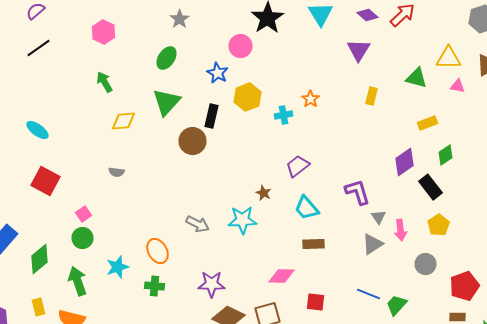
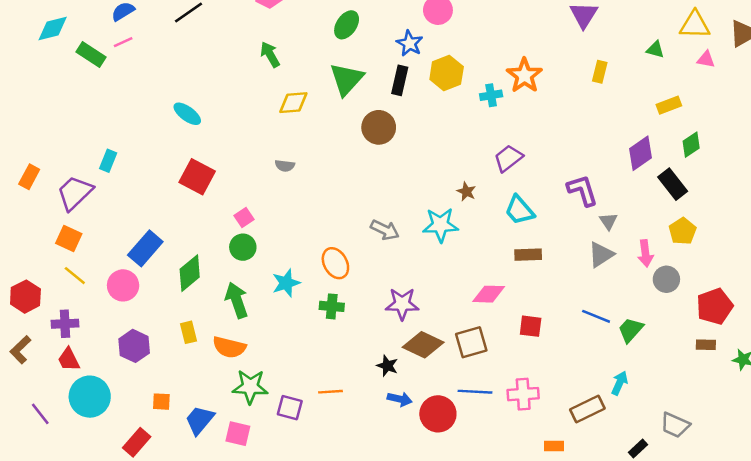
green triangle: (416, 78) -> (655, 50), size x0.7
orange star: (310, 99) -> (524, 75), size x1.6
black rectangle: (212, 116) -> (400, 80), moved
pink arrow: (400, 230) -> (645, 253), moved

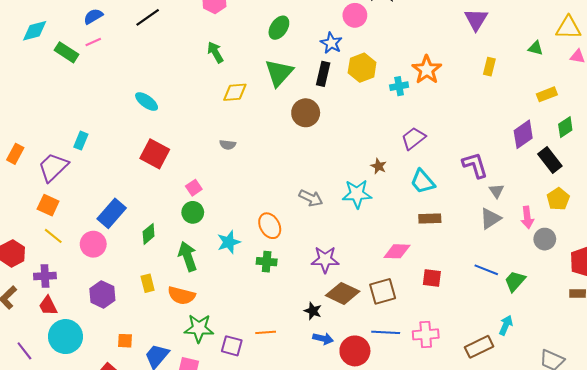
green diamond: (190, 273) -> (149, 234), size x0.7

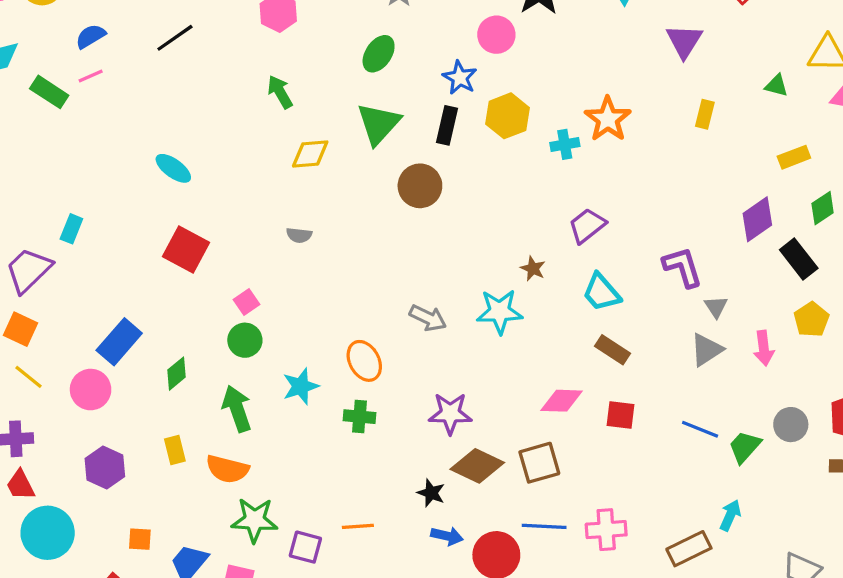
brown rectangle: (430, 219) -> (613, 350), turned 35
gray circle: (545, 239) -> (791, 425), moved
red square: (432, 278) -> (620, 415), moved

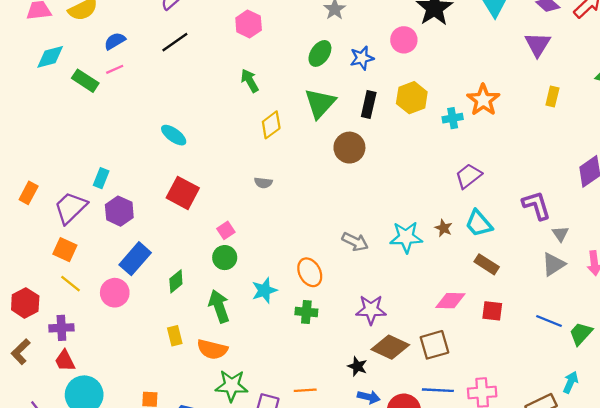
blue star: (460, 78) -> (362, 58), moved, turned 30
yellow diamond: (310, 154) -> (271, 125), turned -32
brown star: (533, 269) -> (444, 228), moved
purple hexagon: (105, 468) -> (119, 211), moved

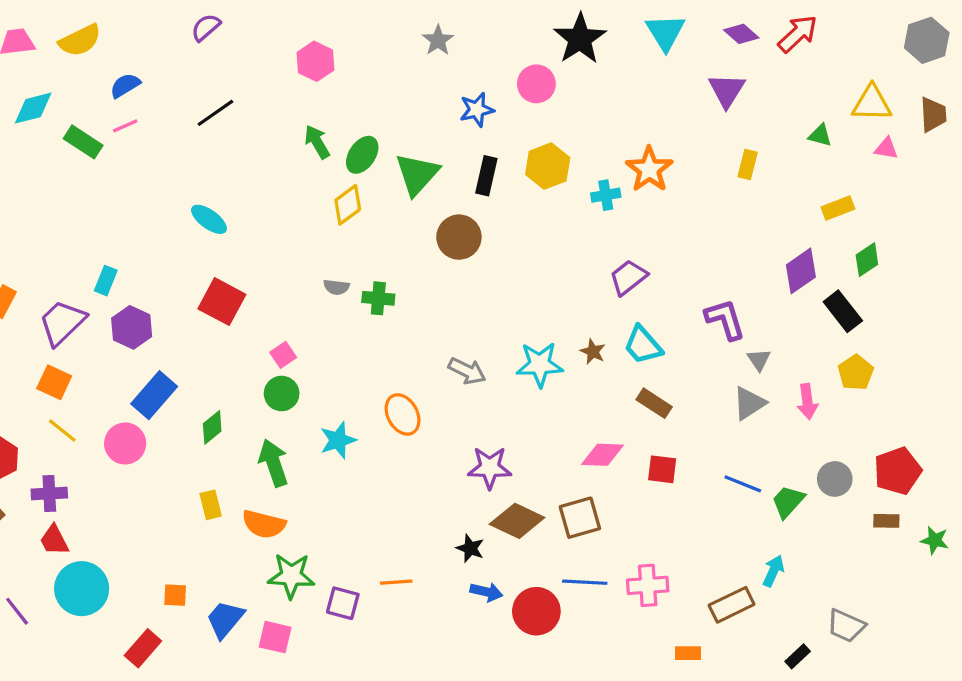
black line: (175, 42) -> (215, 113), moved
green ellipse: (320, 53) -> (362, 155), moved
green cross: (306, 312) -> (378, 298), moved

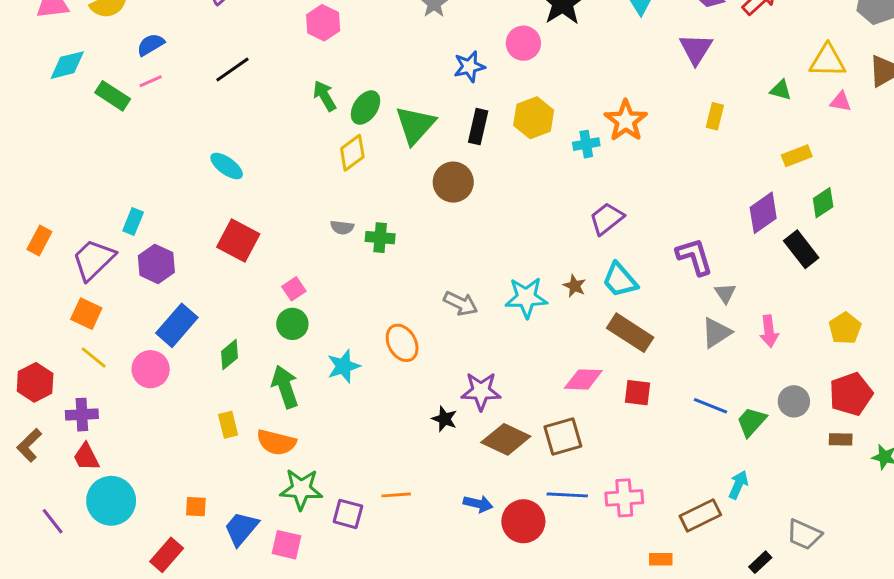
yellow pentagon: (856, 373) -> (845, 328), moved
brown rectangle: (654, 403) -> (630, 333), size x1.4
black star: (470, 548) -> (444, 419), moved

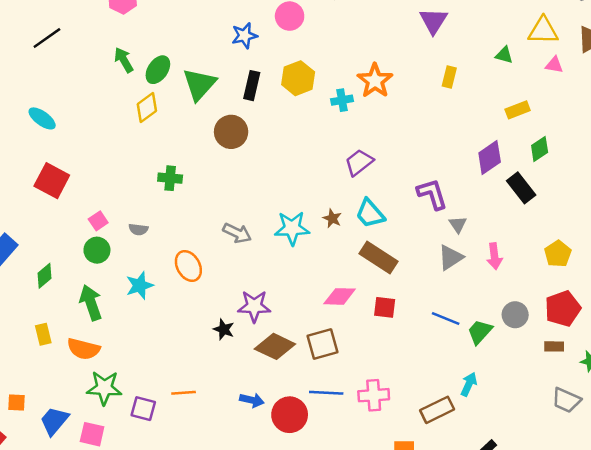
gray semicircle: (342, 227) -> (138, 229), moved
gray trapezoid: (804, 534) -> (566, 400), moved

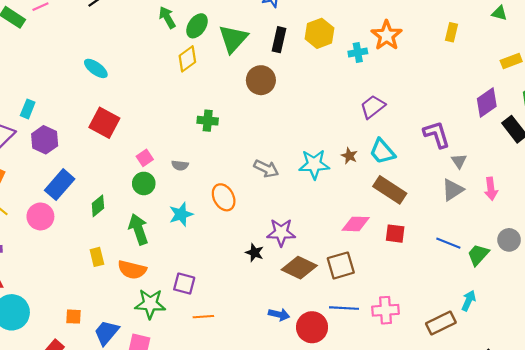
orange line: (184, 393) -> (203, 317), moved
purple square: (143, 409) -> (184, 284), moved

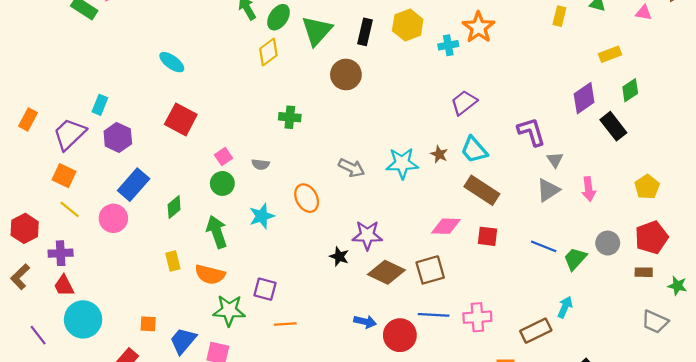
yellow rectangle: (452, 32) -> (559, 16), moved

